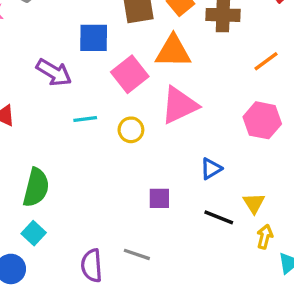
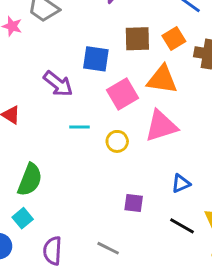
purple semicircle: (92, 266) -> (52, 251), moved

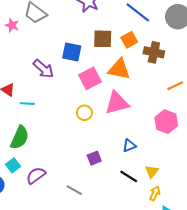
cyan line: (79, 127) -> (27, 104), moved
purple square: (134, 203) -> (94, 158), turned -32
purple semicircle: (52, 251) -> (36, 175), moved, turned 48

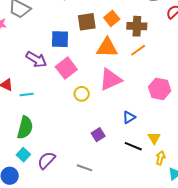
pink square: (90, 78) -> (66, 68), moved
orange line: (175, 86) -> (138, 50), moved

